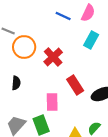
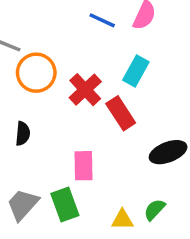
cyan rectangle: (91, 40) -> (136, 71), moved
red rectangle: (75, 85) -> (121, 113), moved

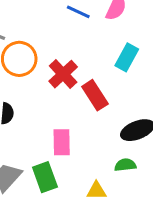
cyan rectangle: (136, 71) -> (127, 57), moved
green semicircle: (155, 210) -> (125, 165), moved, turned 40

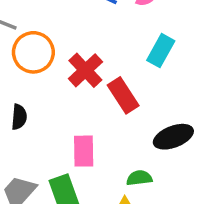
green semicircle: (125, 165) -> (139, 178), moved

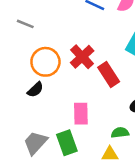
orange circle: (33, 52) -> (45, 62), moved
black semicircle: (19, 117) -> (35, 90), turned 42

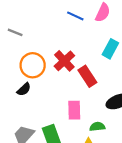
pink rectangle: (81, 114) -> (74, 110), moved

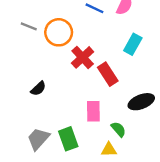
orange circle: (33, 65) -> (59, 32), moved
green semicircle: (97, 127) -> (118, 129), turned 56

